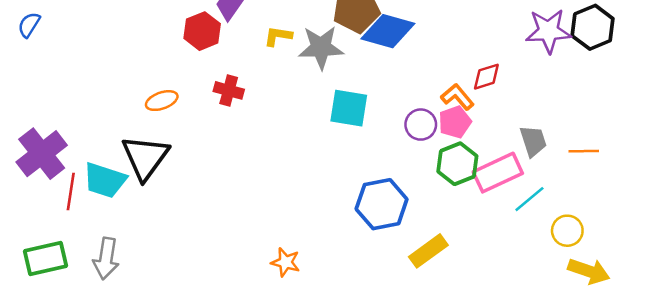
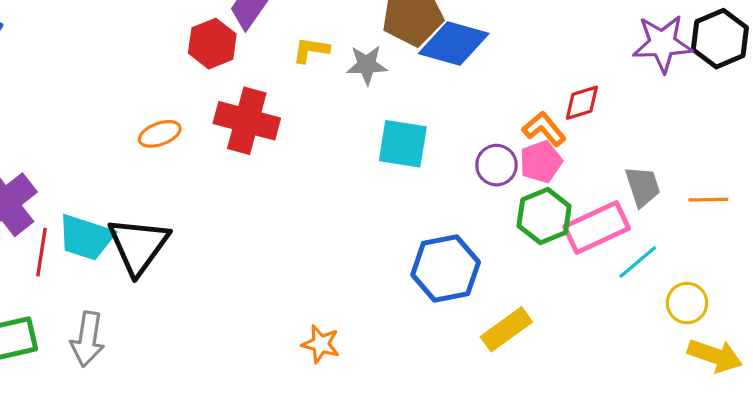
gray star: (321, 47) -> (367, 65), size x0.7
red cross: (229, 90) -> (247, 121), size x1.6
black triangle: (145, 157) -> (138, 246), moved

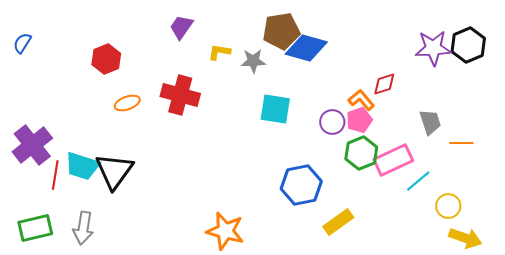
red hexagon: (212, 44) -> (106, 59), moved
gray trapezoid: (643, 186) -> (430, 122), moved
orange star: (321, 344) -> (225, 231), size x1.6

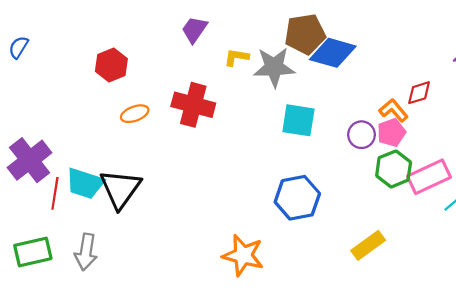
gray star: (253, 61) -> (274, 67), size x1.5
blue hexagon: (301, 185) -> (297, 198), moved

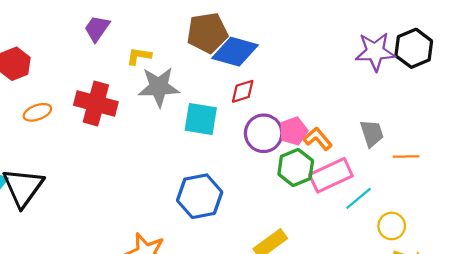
gray star: (274, 67) -> (159, 87), moved
red diamond: (419, 93) -> (243, 91), moved
orange L-shape: (394, 110) -> (318, 139), moved
purple circle: (362, 135) -> (264, 133), size x1.4

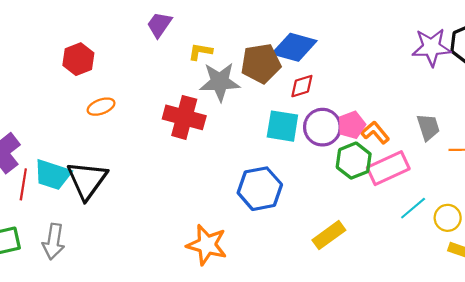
brown pentagon: (207, 33) -> (261, 63), moved
red cross: (96, 103) -> (184, 117), moved
cyan square: (201, 119) -> (282, 126), moved
cyan line: (359, 198) -> (413, 208), moved

